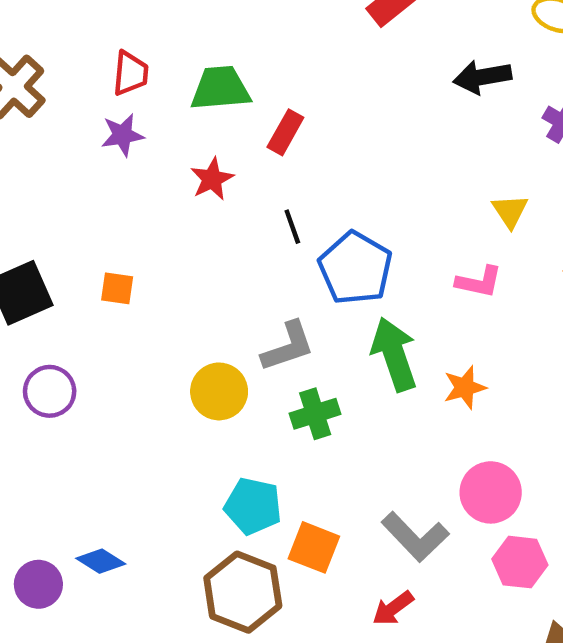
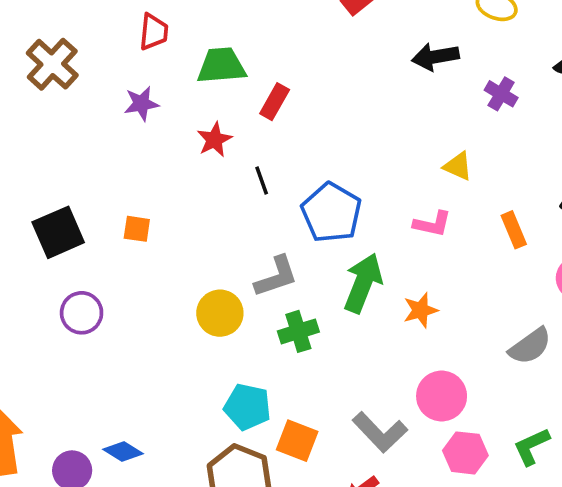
red trapezoid: (130, 73) -> (154, 32), moved
yellow triangle: (510, 211) -> (458, 166), turned -32
black line: (292, 227) -> (262, 180), moved
green arrow: (394, 354) -> (363, 283), turned 40

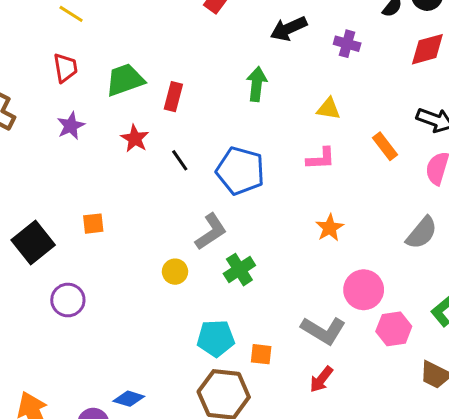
green arrow: (363, 283) -> (257, 84), moved, size x0.7
yellow circle: (220, 313) -> (175, 272), size x0.7
orange square: (297, 441) -> (261, 354), size x0.7

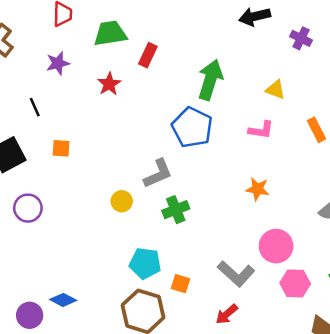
green arrow: (257, 84) -> (210, 80), moved, size x1.4
black line: (180, 160) -> (35, 107), moved
orange star: (330, 228) -> (257, 189), turned 30

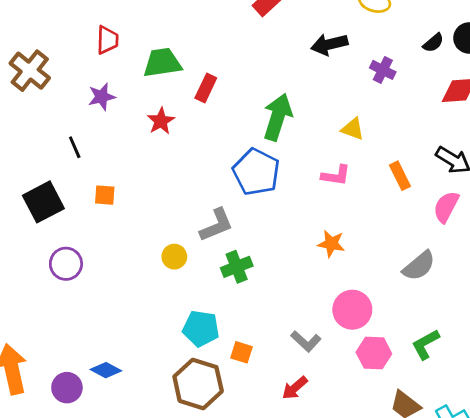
gray L-shape: (236, 274) -> (306, 341), size x0.7

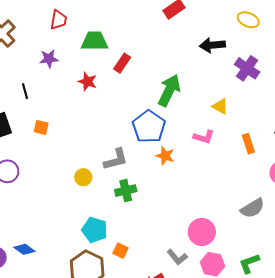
purple cross: (383, 70) -> (247, 68), size x1.4
red star: (161, 121) -> (88, 82), turned -30
orange star: (331, 244) -> (165, 156), moved
gray L-shape: (306, 341) -> (177, 257), moved

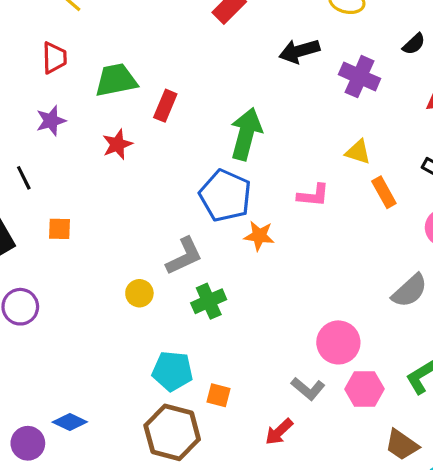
red star: (88, 82) -> (117, 144), turned -30
yellow triangle: (220, 106) -> (358, 152), moved

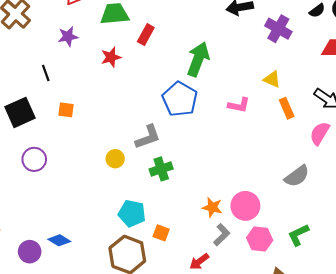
orange star: (259, 236) -> (212, 207), moved
gray L-shape: (308, 389) -> (222, 235), turned -90

